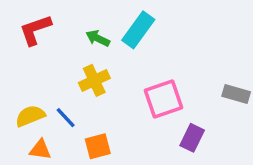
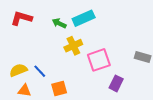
red L-shape: (35, 30) -> (21, 18), turned 35
cyan rectangle: (138, 30) -> (84, 18), turned 30
yellow cross: (94, 80) -> (73, 46), moved

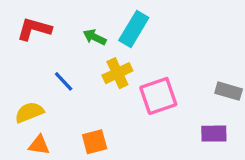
cyan rectangle: (84, 18) -> (134, 29), turned -35
blue line: (40, 71) -> (64, 81), moved
purple rectangle: (116, 83) -> (214, 134), moved, turned 63

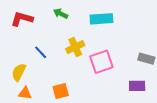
cyan rectangle: (134, 29) -> (101, 19), moved, turned 55
green arrow: (95, 37) -> (61, 14), moved
yellow semicircle: (29, 112) -> (19, 72), turned -42

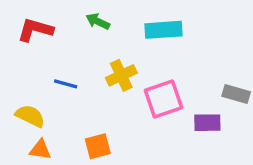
blue line: (41, 52) -> (66, 84), turned -32
yellow semicircle: (19, 72) -> (30, 116), turned 90
purple rectangle: (137, 86) -> (207, 123), moved

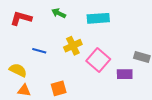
pink square: (163, 99) -> (98, 60), turned -30

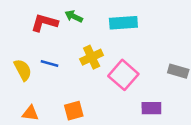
red L-shape: (21, 18) -> (44, 23), moved
yellow semicircle: (18, 70) -> (23, 70), moved, turned 36
purple rectangle: (125, 74) -> (151, 108), moved

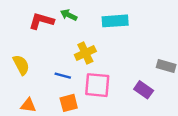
blue line: (50, 64) -> (63, 76), moved
pink square: (123, 75) -> (97, 85), moved, turned -36
purple rectangle: (151, 108) -> (144, 90), moved, turned 36

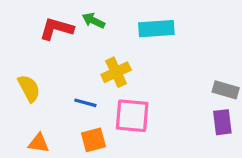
purple rectangle: (144, 90) -> (222, 122), moved, turned 48

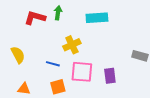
green arrow: (93, 21) -> (58, 13), turned 72
purple rectangle: (222, 122) -> (110, 76), moved

